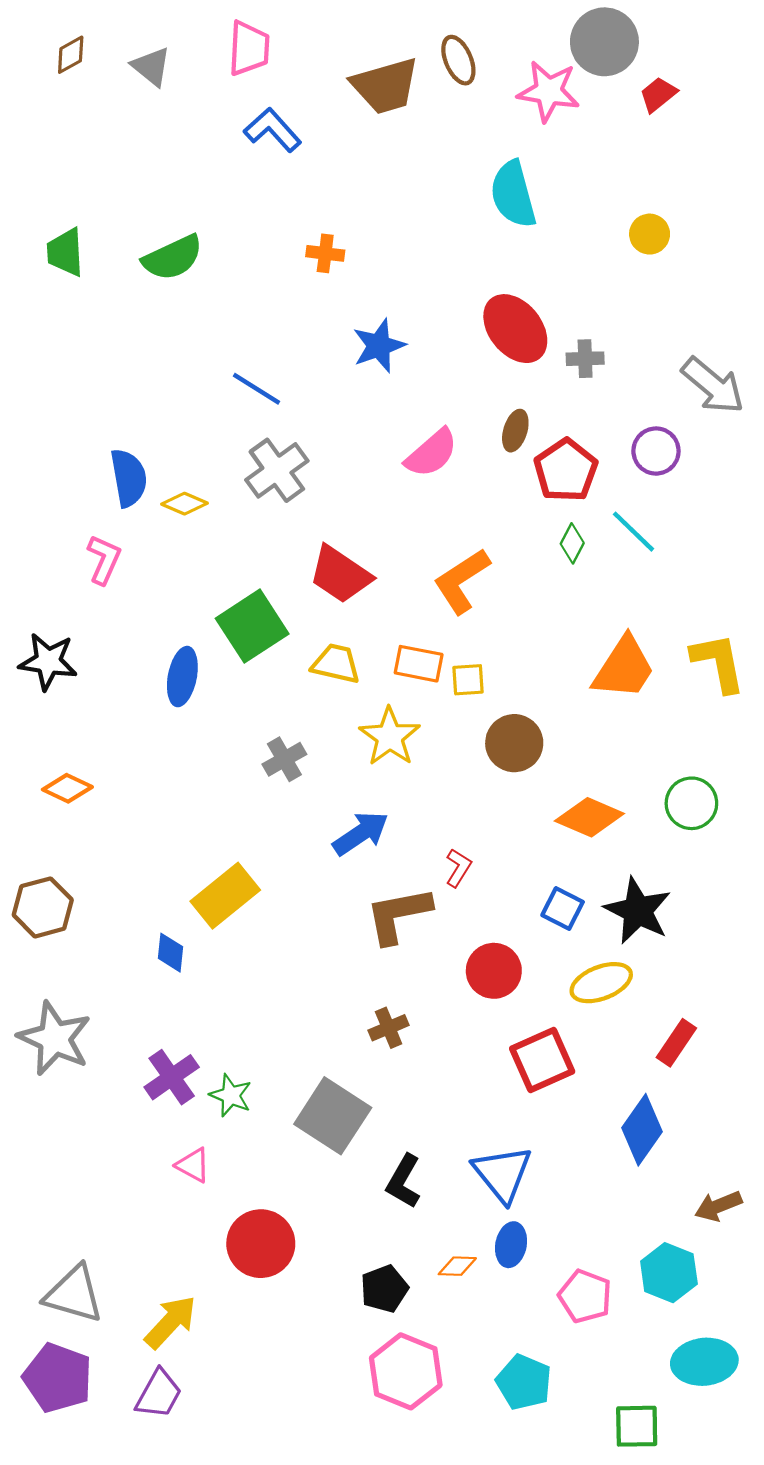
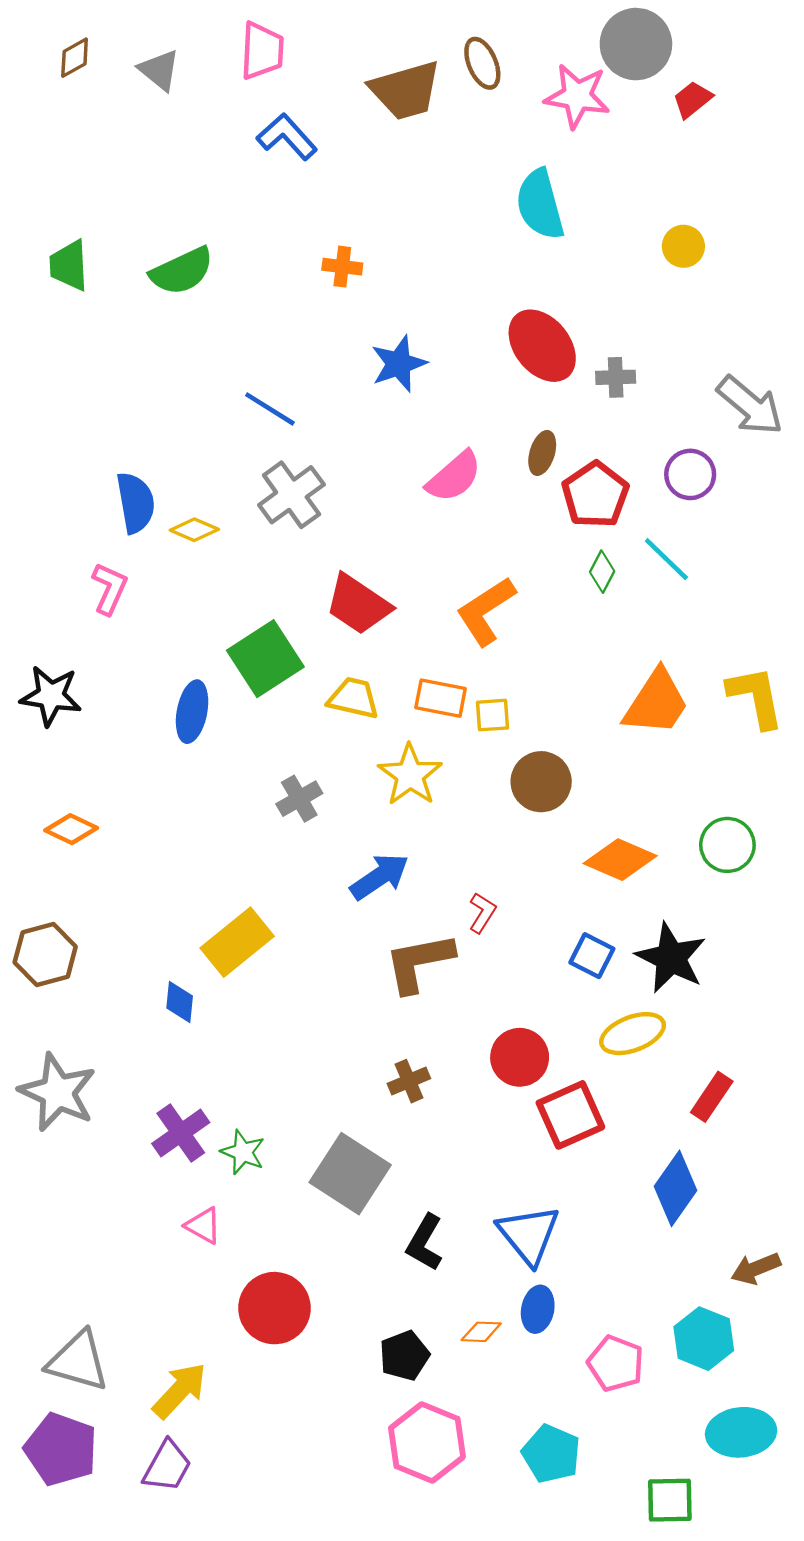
red circle: (494, 971) -> (520, 1057), moved

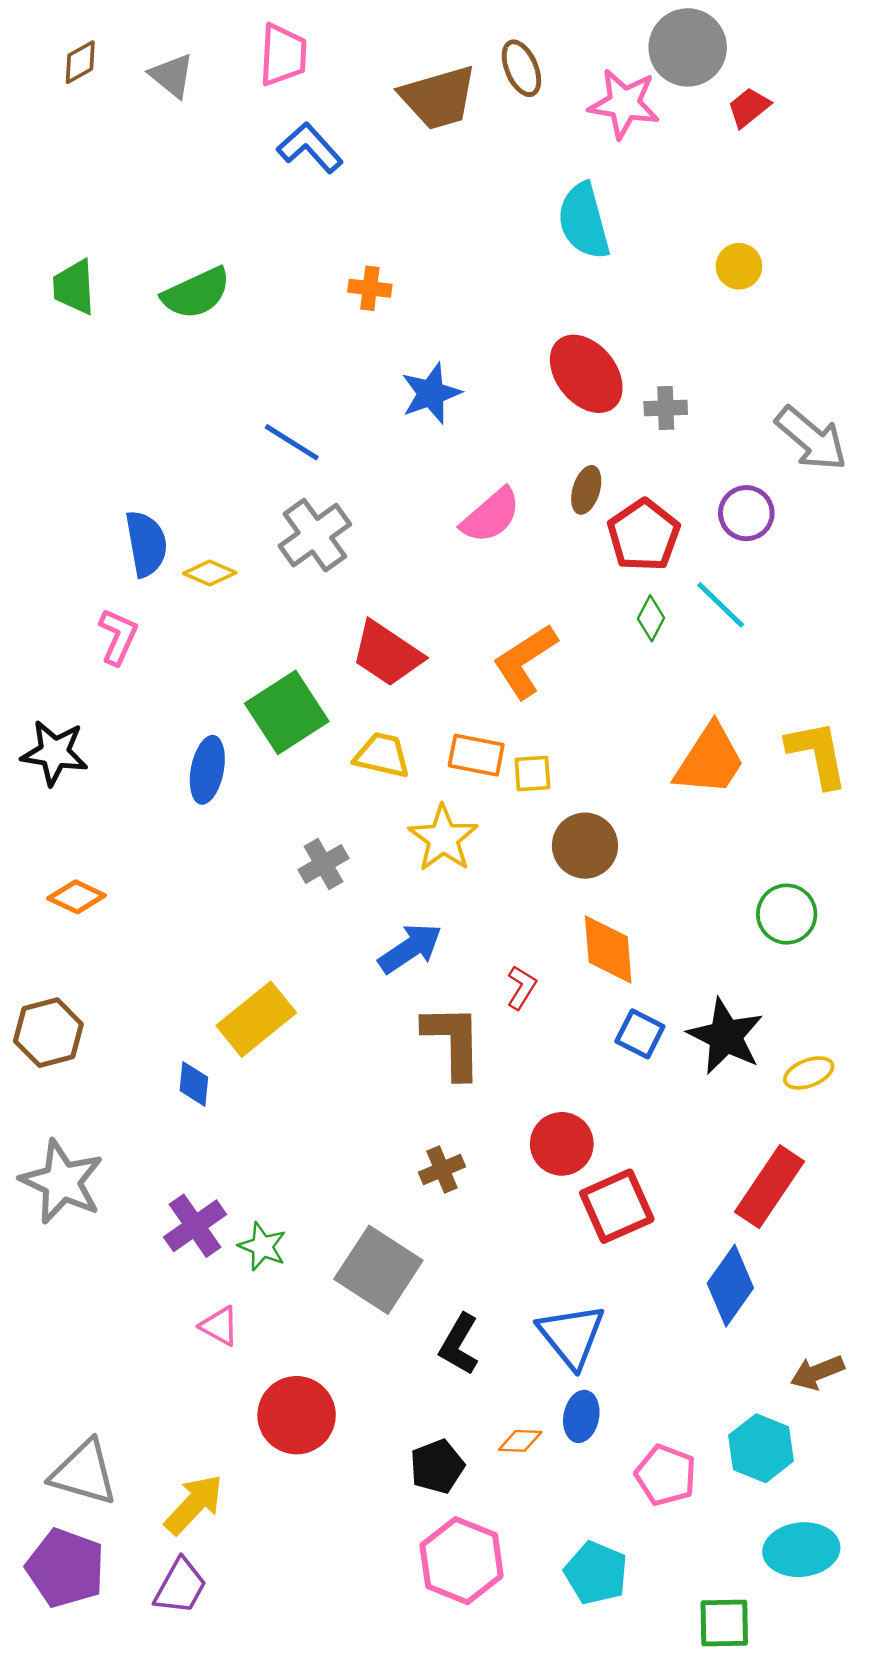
orange diamond: (620, 860) -> (608, 949), moved, turned 62
brown L-shape: (419, 962) -> (453, 1041), turned 100
yellow ellipse: (633, 1034) -> (809, 1073), moved, size x0.7
red rectangle: (712, 1097) -> (770, 1187), size x1.5

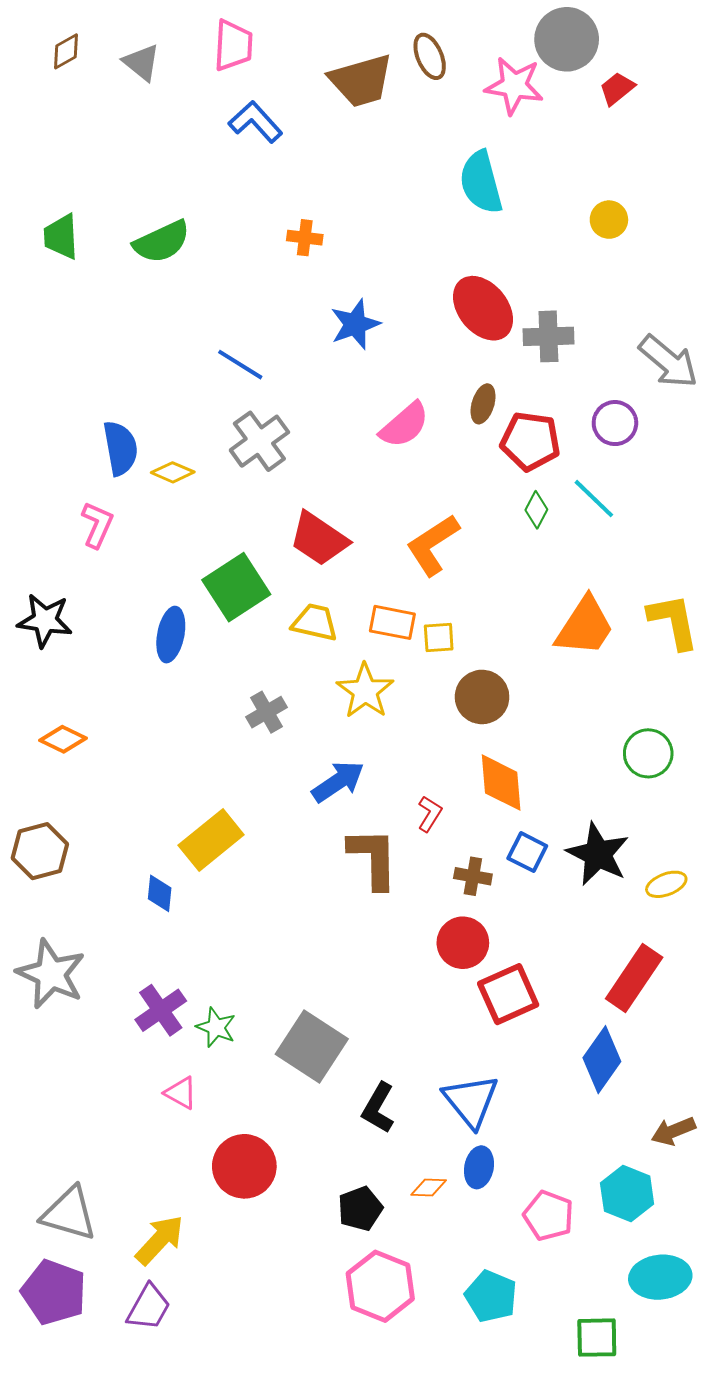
gray cross: (666, 408) -> (548, 336), size x1.4
red pentagon: (644, 535) -> (530, 441), turned -30
brown cross: (442, 1170) -> (473, 876), moved, turned 33

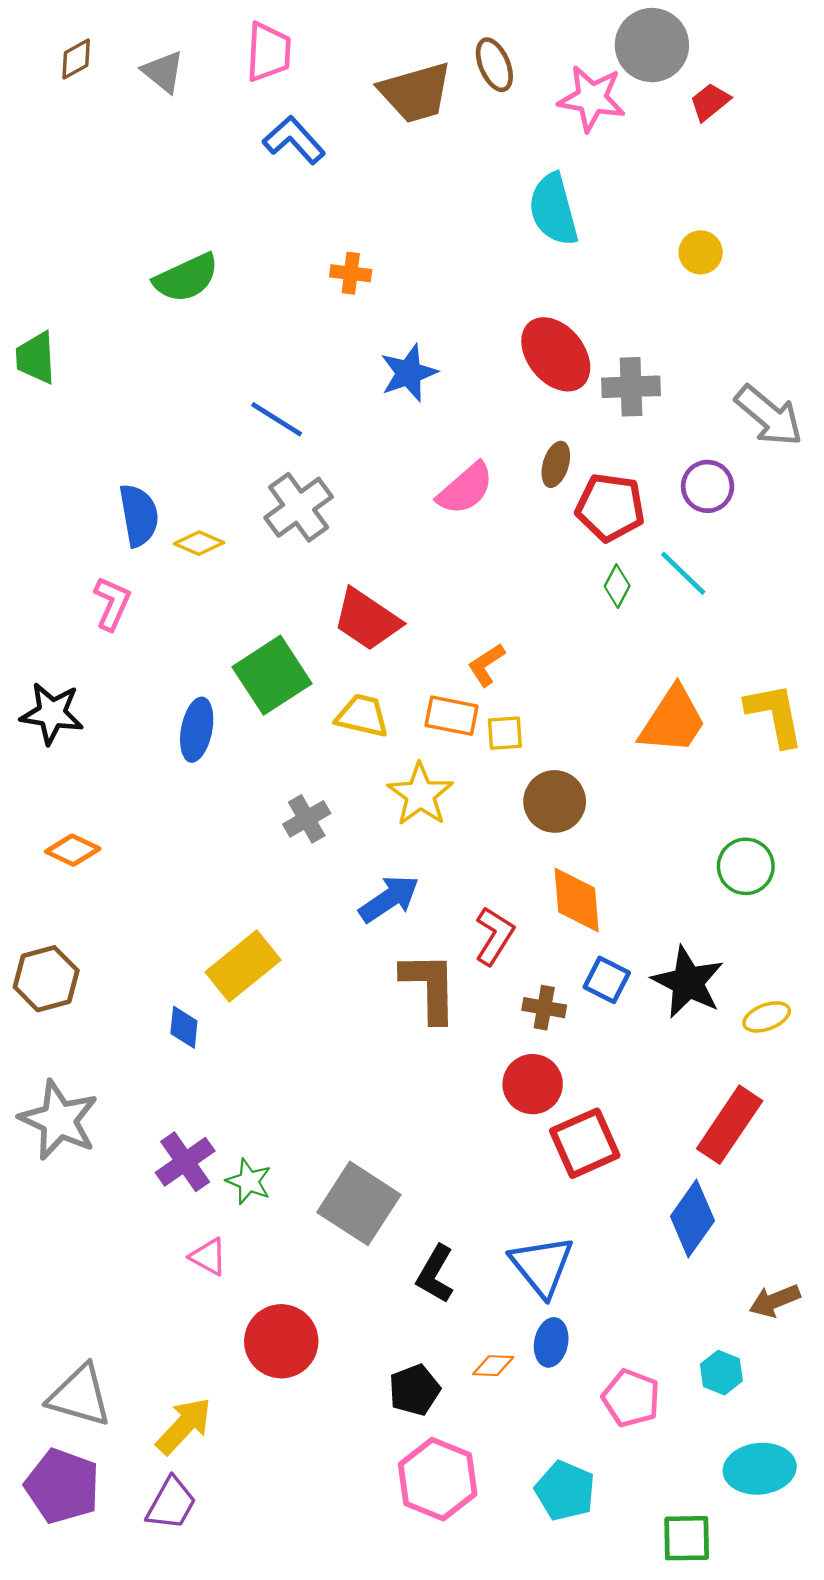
green trapezoid: (61, 237) -> (36, 358), moved
orange L-shape: (433, 545) -> (486, 665), moved, size x0.6
red L-shape: (430, 814) -> (494, 936), size x1.4
cyan hexagon: (627, 1194) -> (721, 1373), size x0.7

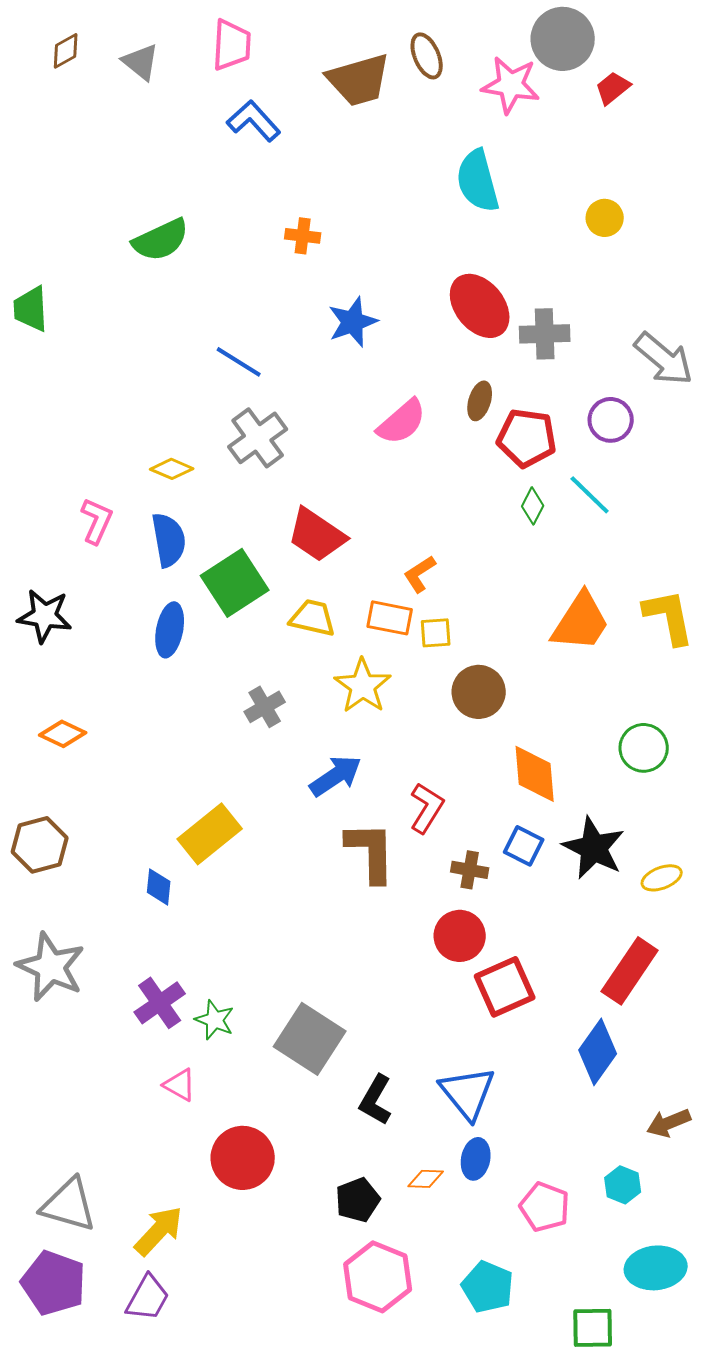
blue semicircle: (139, 515) -> (169, 540), moved
orange diamond: (577, 900) -> (535, 774), moved

